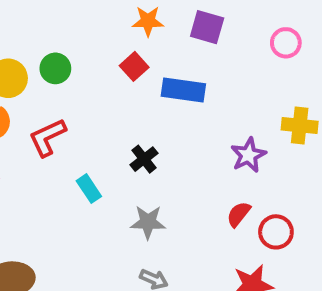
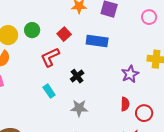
red square: (134, 66) -> (64, 34), moved
red L-shape: (47, 137) -> (50, 57), moved
red semicircle: (239, 214) -> (125, 104), turned 144

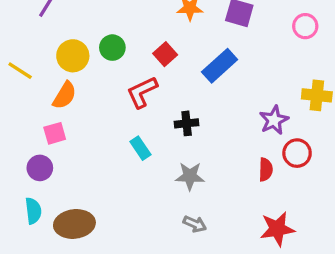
blue rectangle: (97, 41) -> (220, 66), turned -50
black cross: (77, 76) -> (187, 123), turned 32
red circle: (144, 113) -> (297, 153), moved

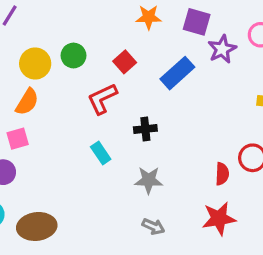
purple star: (274, 120) -> (222, 49), moved
red star: (277, 229) -> (219, 219), moved

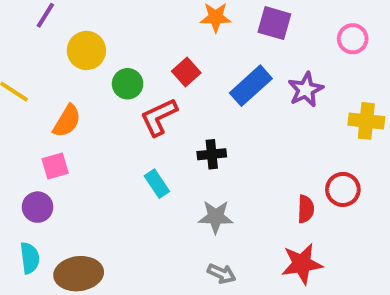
purple star: (222, 49) -> (306, 90), moved
green circle: (73, 56) -> (128, 84), moved
yellow circle: (35, 64) -> (86, 50), moved

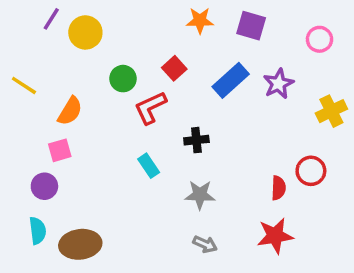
yellow circle: (86, 50) -> (85, 32), moved
yellow cross: (366, 121) -> (331, 111), turned -32

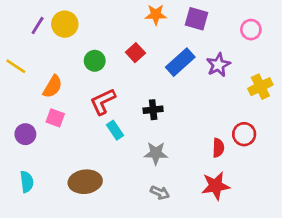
purple line: (51, 19) -> (38, 25), moved
red L-shape: (150, 108) -> (103, 102), moved
pink square: (60, 150) -> (55, 118), moved, turned 36
purple circle: (44, 186) -> (25, 134), moved
brown ellipse: (80, 244) -> (85, 182), moved

